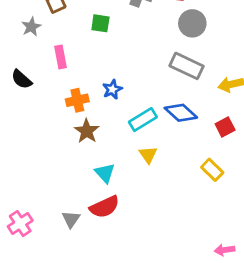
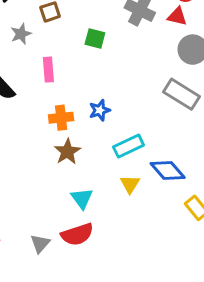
blue diamond: (181, 113) -> (168, 170), moved

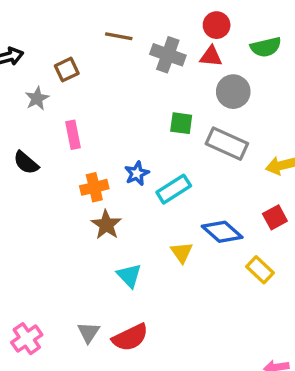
green square: (95, 38) -> (181, 123), moved
cyan rectangle: (129, 146) -> (174, 189), moved
red semicircle: (77, 234) -> (130, 337), moved

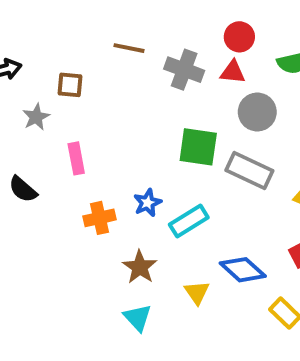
brown square: (67, 70) -> (70, 85), turned 30
green square: (181, 123) -> (198, 147), size x1.5
brown star: (106, 225) -> (140, 267), moved

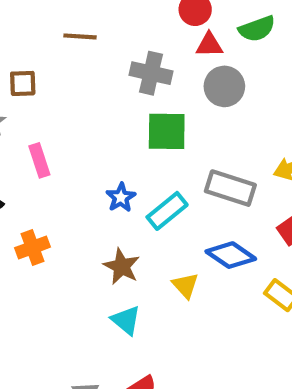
gray cross: (184, 70) -> (151, 73), moved
red triangle: (233, 72) -> (209, 45), moved
gray rectangle: (249, 170) -> (230, 188), moved
orange cross: (99, 218) -> (33, 247), moved

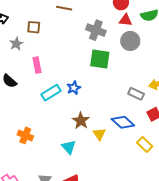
gray rectangle: (230, 188) -> (136, 94), moved, size x0.7
cyan rectangle: (167, 211) -> (51, 93), moved
orange cross: (33, 247) -> (25, 135), moved, turned 35
brown star: (122, 267) -> (81, 121), moved

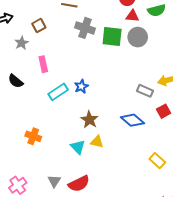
brown square: (34, 27) -> (39, 26), turned -32
gray cross: (96, 30) -> (85, 28), moved
green square: (100, 59) -> (112, 37), moved
yellow triangle: (99, 134) -> (97, 142), moved, turned -40
yellow rectangle: (145, 145) -> (157, 161), moved

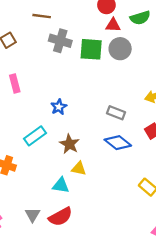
gray rectangle: (145, 91) -> (116, 113), moved
cyan rectangle: (58, 92) -> (35, 136), moved
cyan triangle: (78, 147) -> (61, 185), moved, turned -35

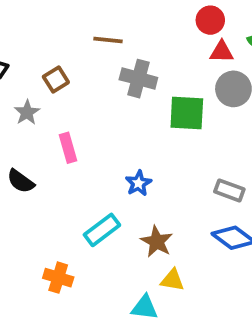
green square: (91, 49) -> (187, 113), moved

